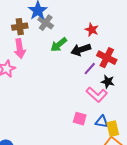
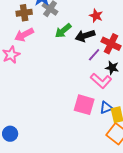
pink arrow: (20, 49) -> (24, 35), turned 72
pink square: (80, 119) -> (84, 105), size x1.5
blue triangle: (102, 122) -> (106, 108), turned -32

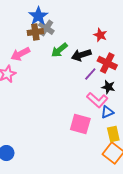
brown cross: (24, 13) -> (35, 32), moved
red star: (96, 16) -> (100, 35), moved
blue triangle: (106, 108) -> (107, 112), moved

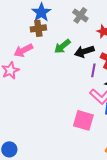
gray cross: (46, 28) -> (80, 15), moved
purple line: (90, 74) -> (93, 70), turned -32

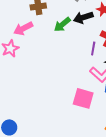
black arrow: (84, 51) -> (83, 17), moved

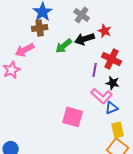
pink square: (83, 98) -> (73, 117), moved

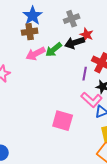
gray cross: (82, 15) -> (72, 19), turned 35
red star: (105, 31) -> (87, 35), moved
pink arrow: (25, 50) -> (36, 54), moved

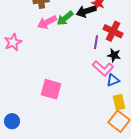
pink square: (63, 121) -> (51, 89), moved

